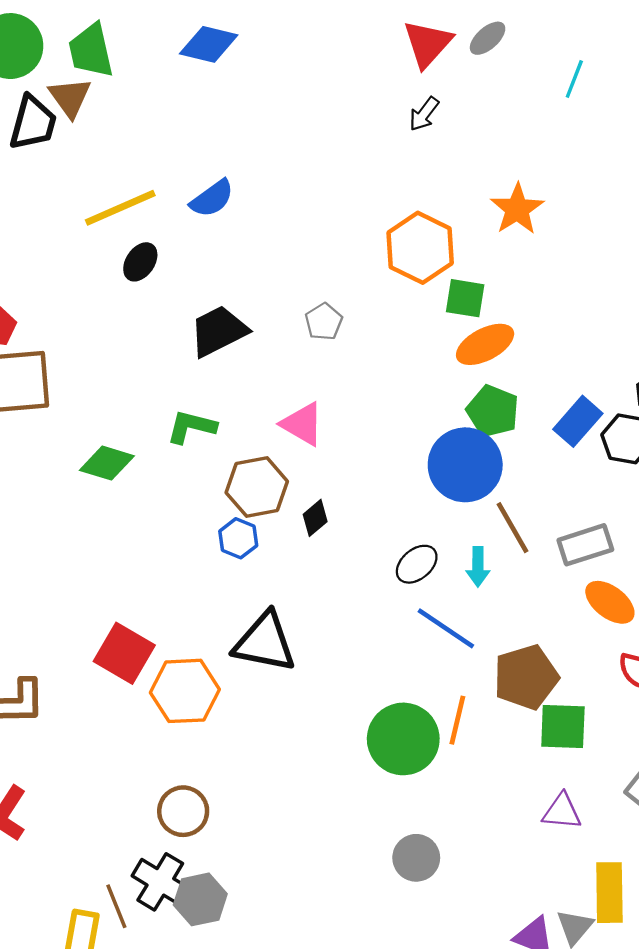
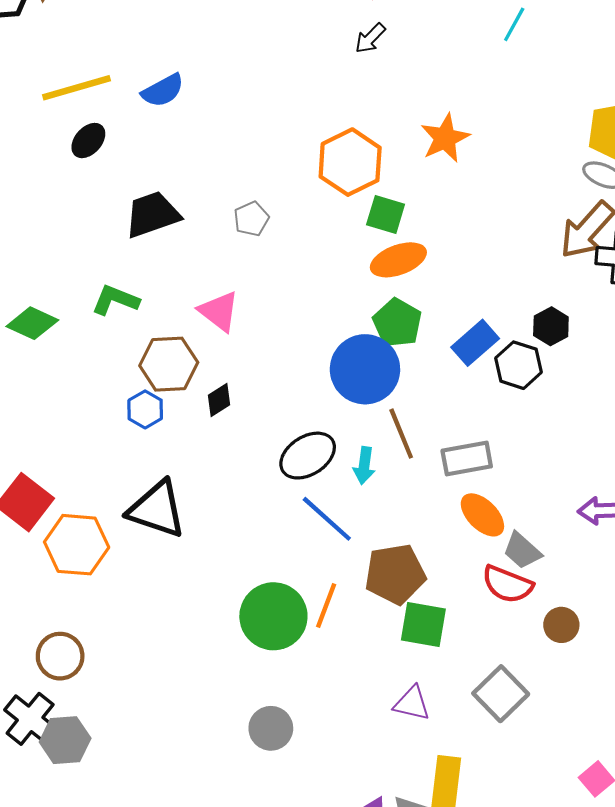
black ellipse: (417, 564) -> (308, 456), size x1.4

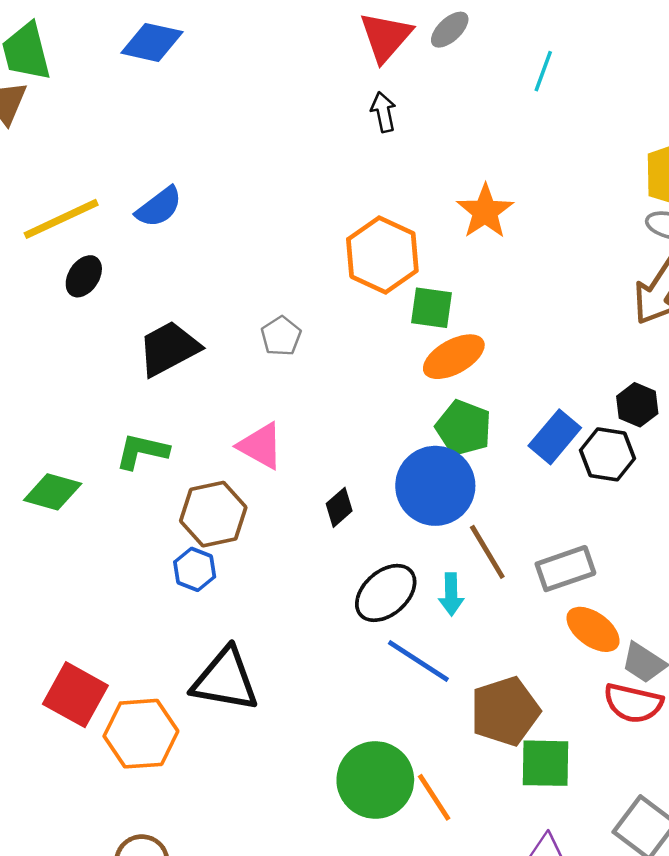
black arrow: (370, 38) -> (383, 112), turned 132
black diamond: (219, 400) -> (339, 507), moved
orange line: (326, 605) -> (434, 797), moved, turned -45

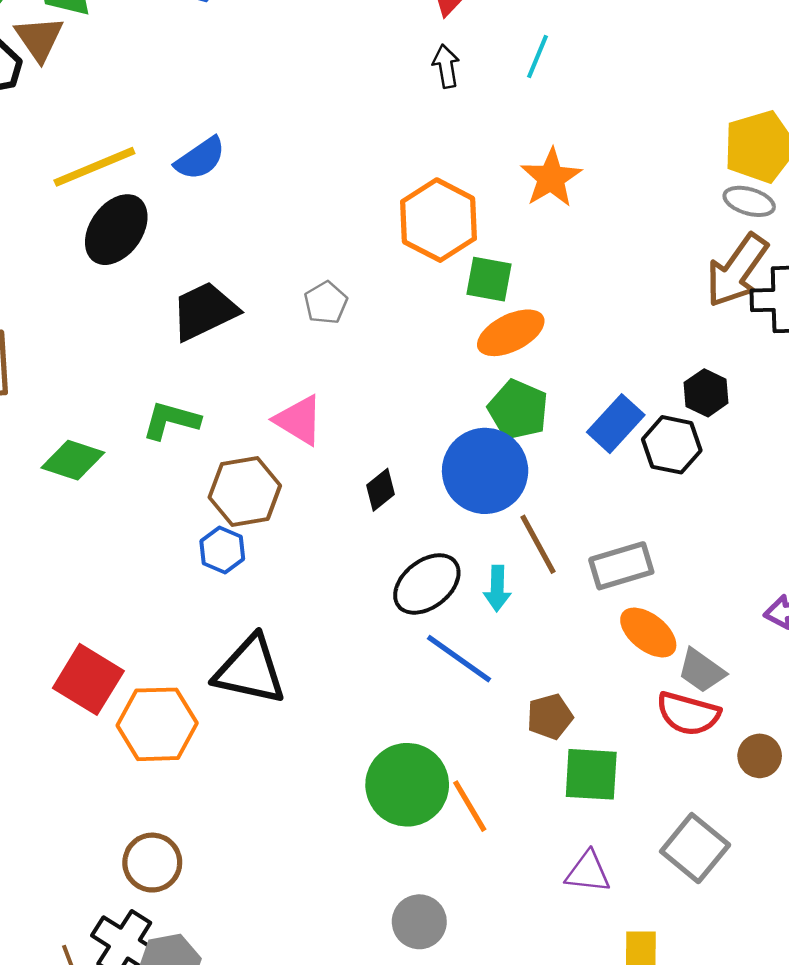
cyan line: (543, 71) -> (538, 56), moved
black ellipse: (84, 276) -> (116, 230), size x1.6
brown pentagon: (505, 711) -> (550, 717), size x0.6

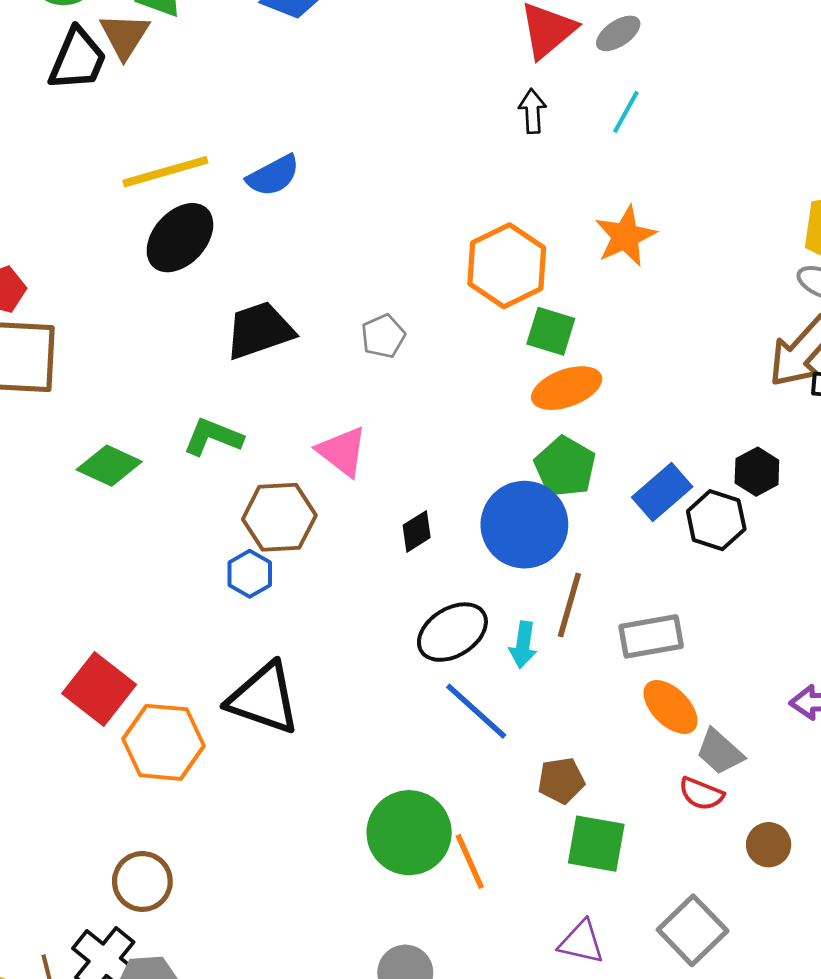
brown line: (538, 544) -> (569, 605), turned 38
red semicircle: (688, 714) -> (701, 794), size x0.7

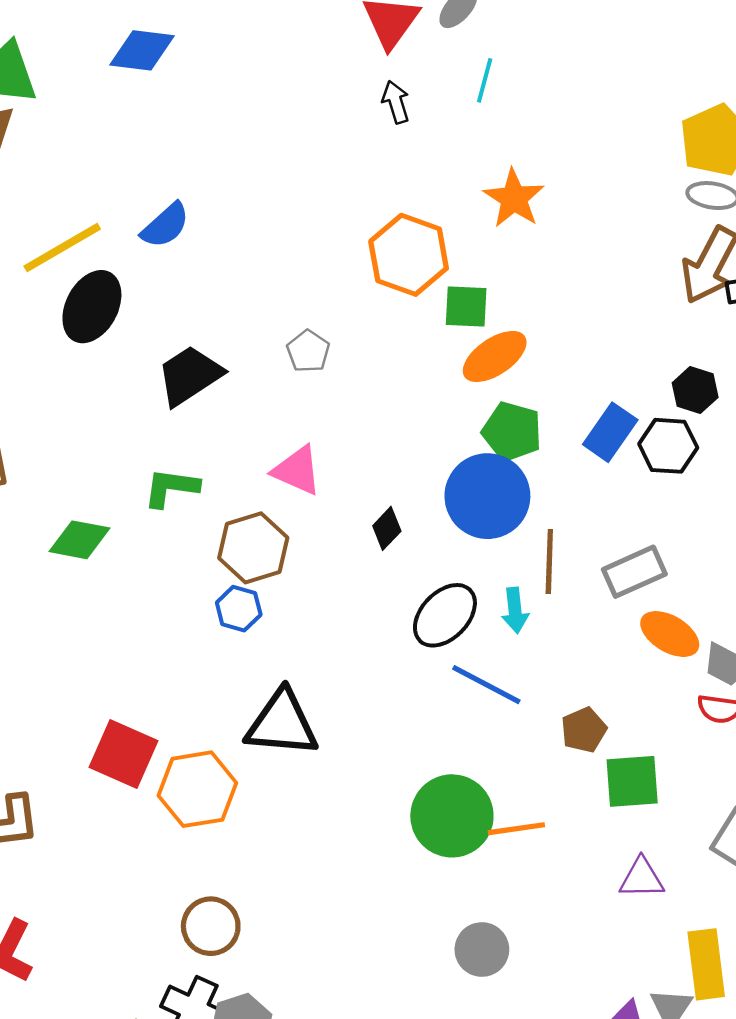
orange line: (470, 861) -> (516, 829), turned -60

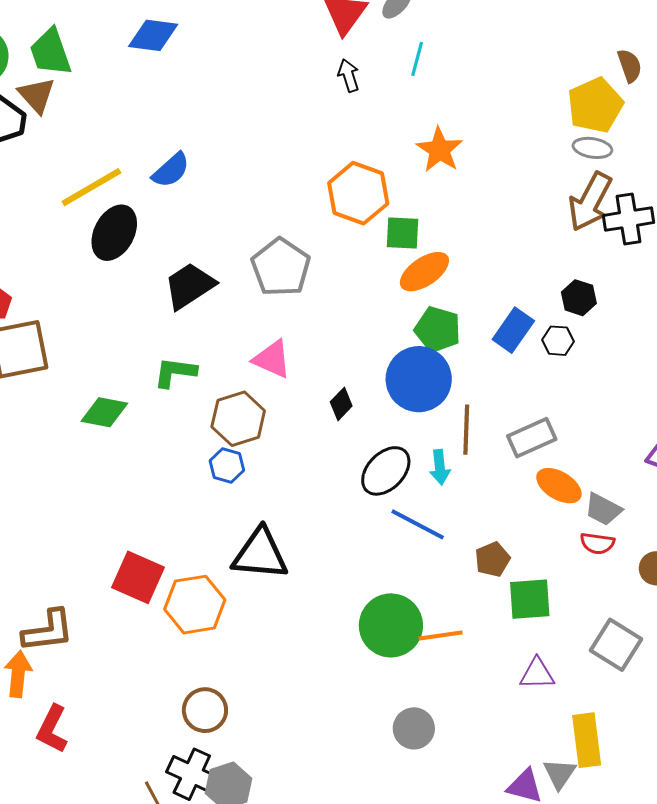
gray pentagon: (308, 351) -> (281, 267), size x1.8
black hexagon: (668, 446) -> (558, 341), size x0.7

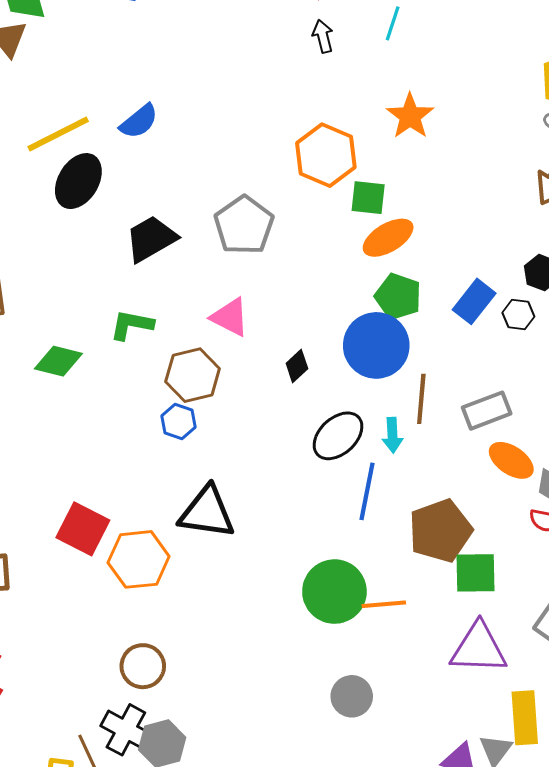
blue line: (418, 524) -> (367, 491), turned 70
brown pentagon: (493, 559) -> (440, 531), size x1.8
purple triangle: (537, 674) -> (479, 648), size x1.6

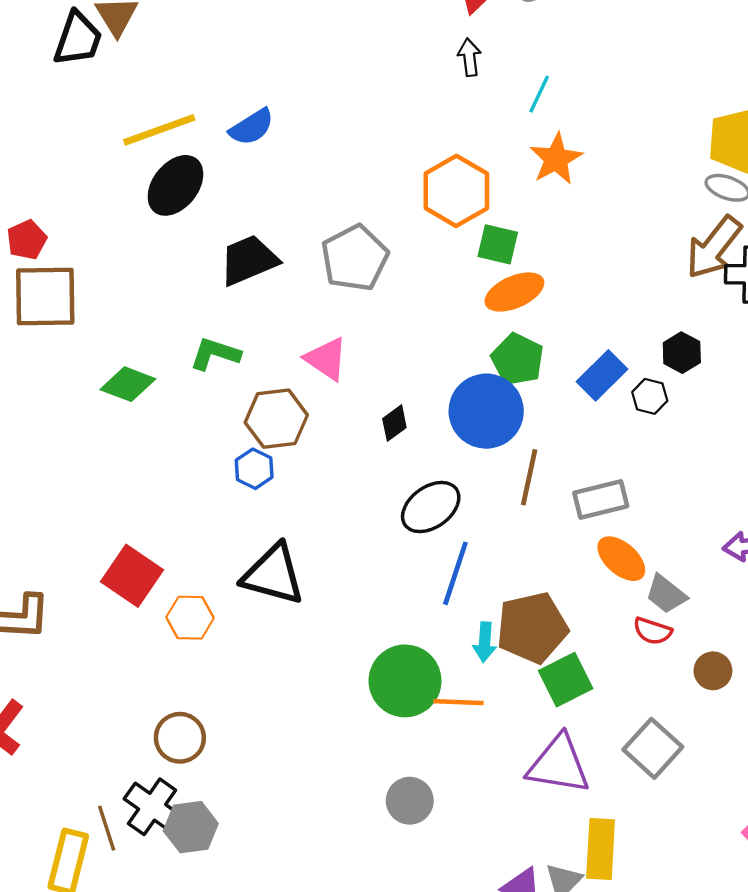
cyan line: (393, 23) -> (539, 94), moved
cyan arrow: (392, 435) -> (485, 642), moved
orange hexagon: (139, 559) -> (190, 618), size x0.7
green square: (476, 573) -> (566, 680), turned -33

